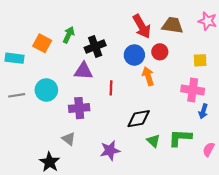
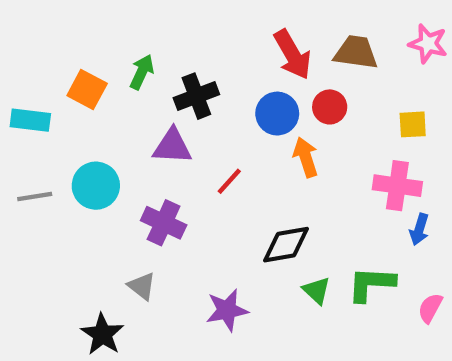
red line: (111, 88) -> (229, 181), turned 40
purple cross: (79, 108) -> (164, 223), turned 30

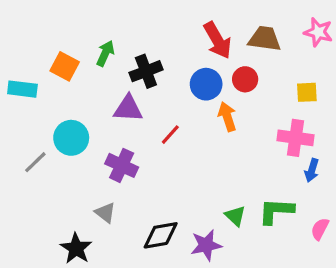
gray line: (35, 197) -> (35, 162), moved, turned -35
black diamond: (286, 245) -> (161, 235), moved
purple star: (227, 310) -> (206, 245), moved

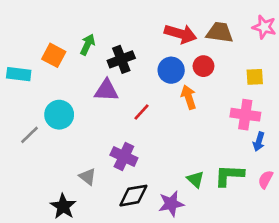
red arrow: (217, 40) -> (181, 34), turned -44
purple cross: (122, 165) -> (124, 156), moved
pink semicircle: (320, 229) -> (266, 179), moved

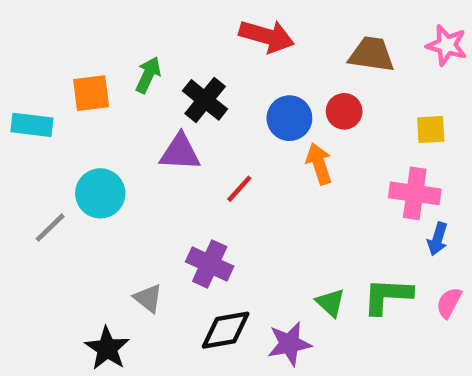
red arrow: (181, 34) -> (267, 36), moved
orange square: (54, 55) -> (91, 93), turned -35
black cross: (121, 59) -> (205, 100), turned -30

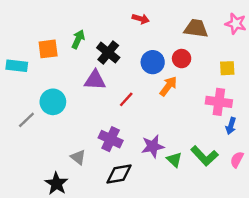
red arrow: (267, 36) -> (141, 19), size x0.6
orange arrow: (319, 164) -> (168, 86), turned 55
green L-shape: (387, 296) -> (204, 156), turned -136
purple star: (289, 344) -> (153, 146), moved

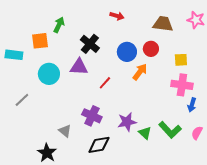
green arrow: (78, 39) -> (59, 25), moved
yellow square: (227, 68) -> (181, 60), moved
cyan circle: (53, 102) -> (49, 74), moved

